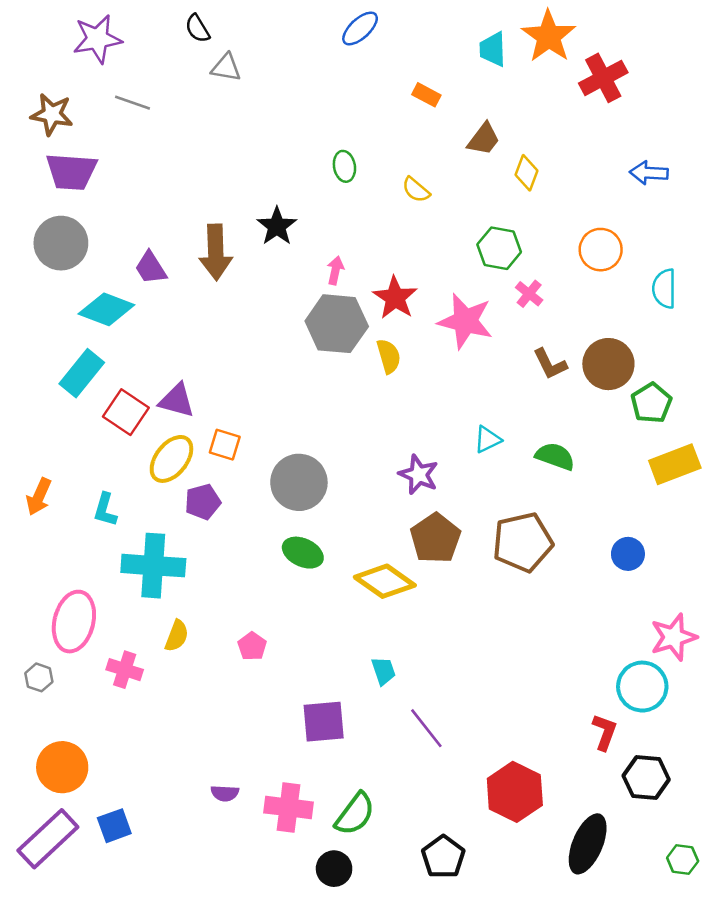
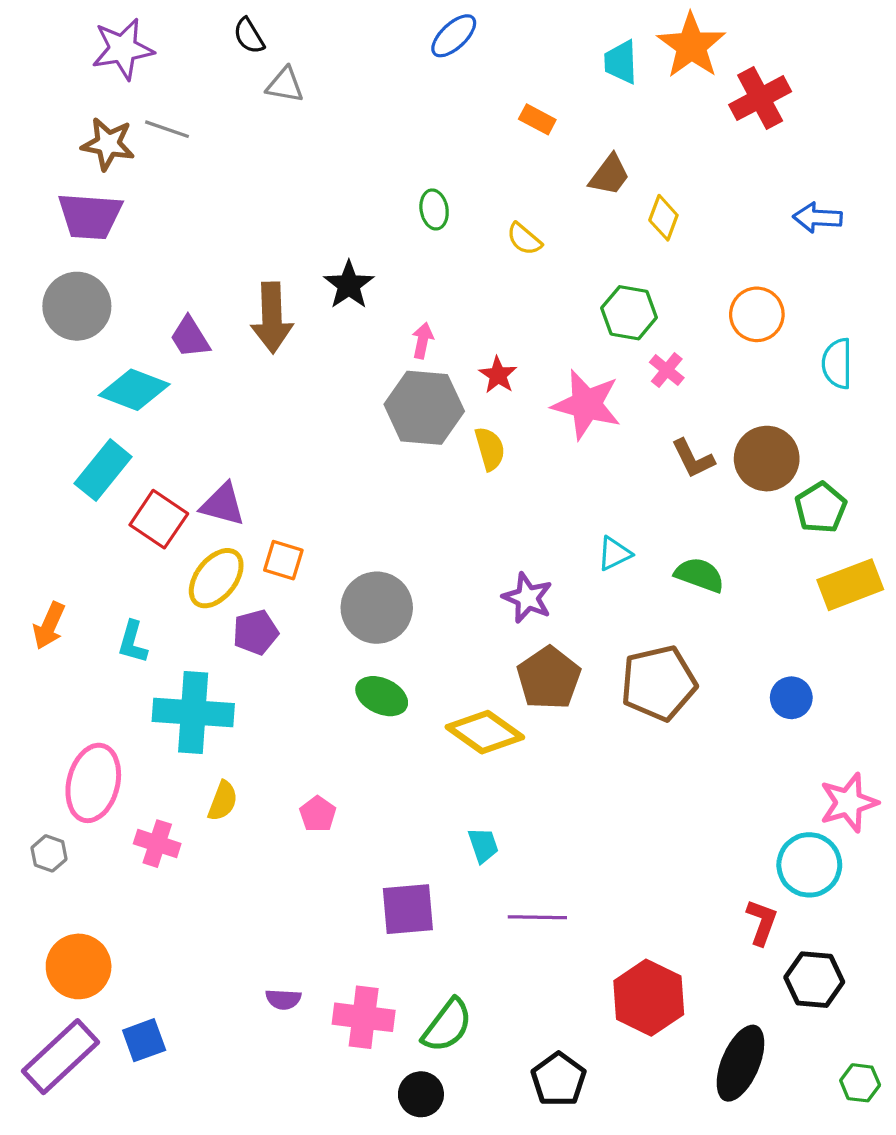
brown star: (52, 114) -> (108, 144), moved
red star: (395, 298) -> (498, 375), size x0.7
purple line: (426, 728) -> (537, 917), turned -51

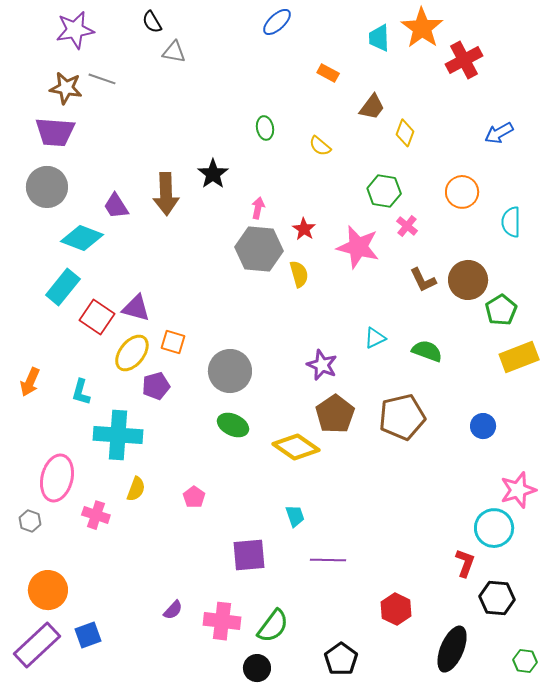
blue arrow: (817, 218) -> (499, 133), turned -32
red hexagon: (649, 998) -> (396, 609), size x0.7
purple semicircle: (283, 999) -> (173, 610), turned -50

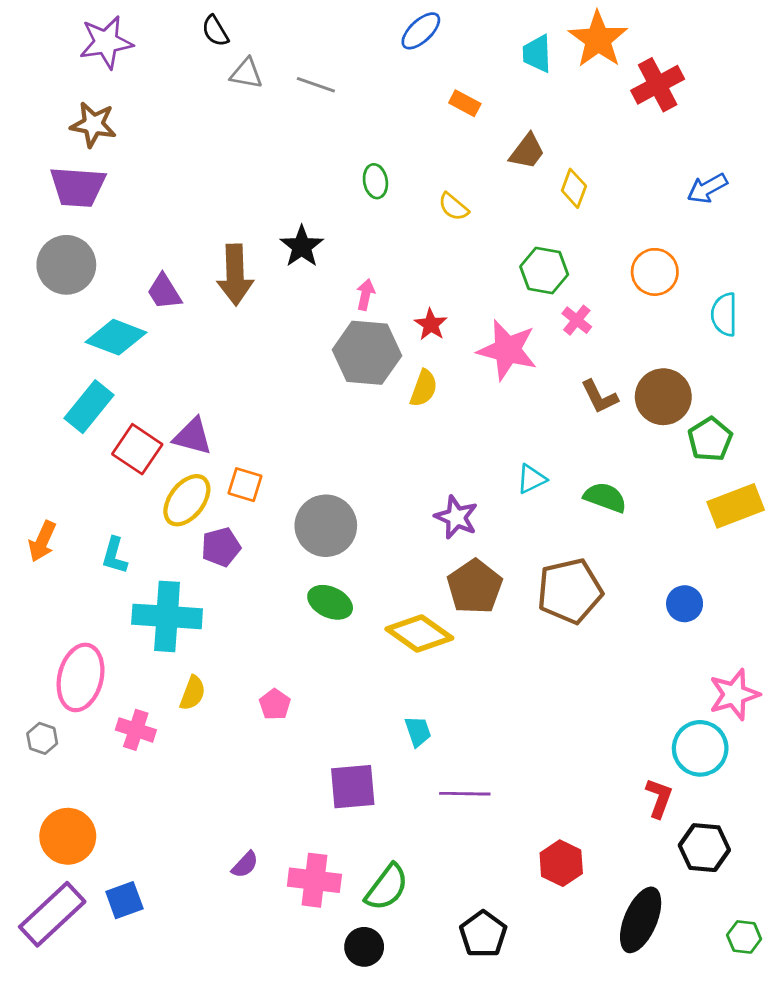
blue ellipse: (277, 22) -> (421, 31), moved
gray line: (102, 79) -> (316, 85), moved
yellow semicircle: (299, 274) -> (424, 388), turned 36

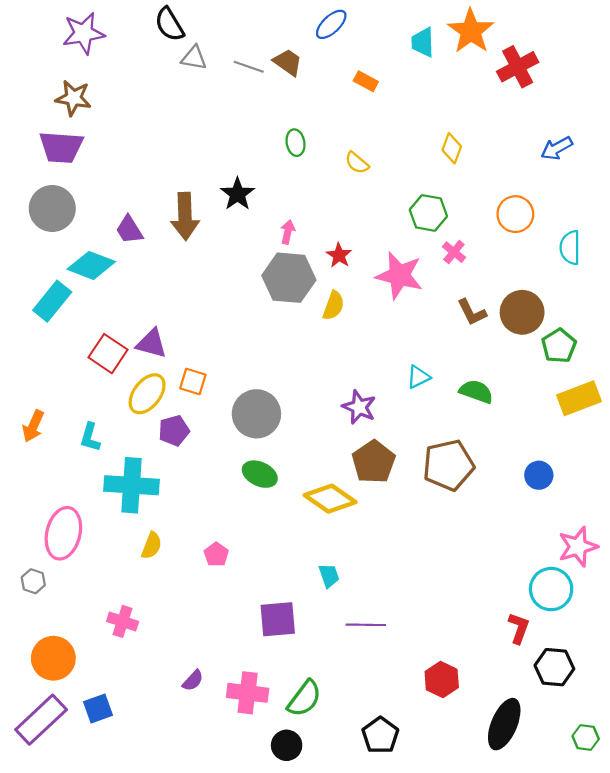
black semicircle: (215, 31) -> (169, 24), size x1.4
brown trapezoid: (527, 151) -> (288, 62), moved, turned -92
cyan rectangle: (89, 407) -> (52, 301), moved
pink cross: (136, 730) -> (123, 621), moved

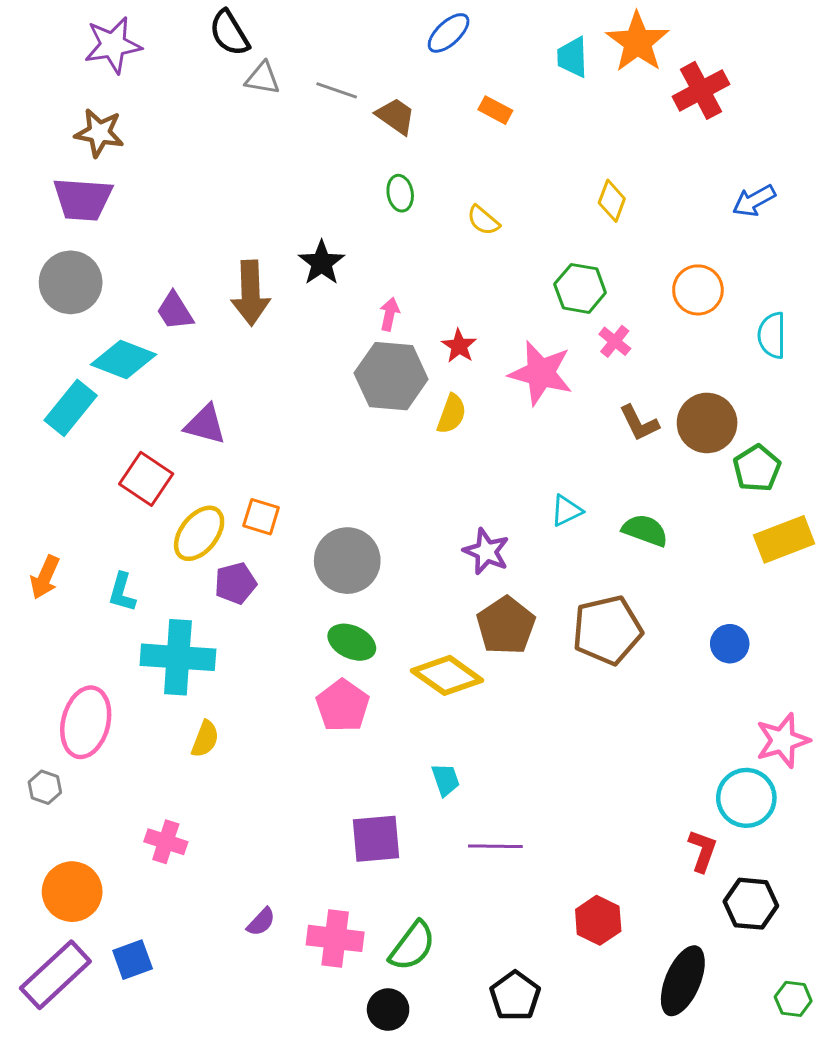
brown trapezoid: (288, 62) -> (396, 116), moved
purple triangle: (152, 344) -> (205, 424), moved
pink pentagon: (216, 554) -> (343, 706), moved, size x1.6

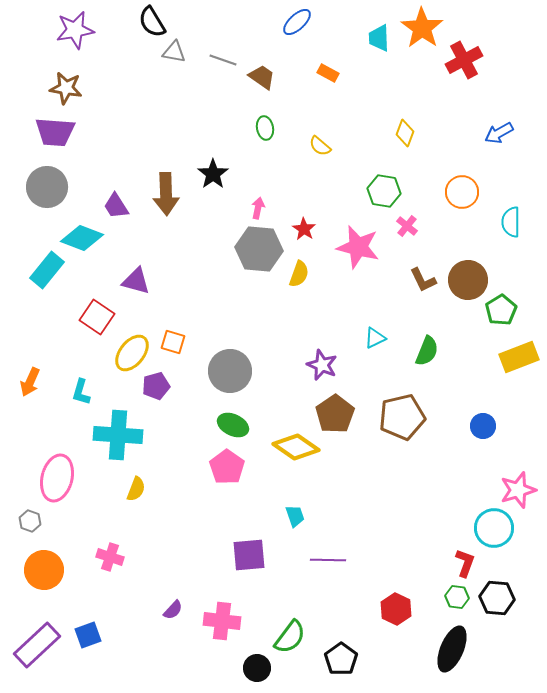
green semicircle: (645, 530) -> (427, 351), turned 92
orange circle: (72, 892) -> (44, 570), moved
green semicircle: (412, 946) -> (290, 637), moved
green hexagon: (793, 999) -> (457, 597), moved

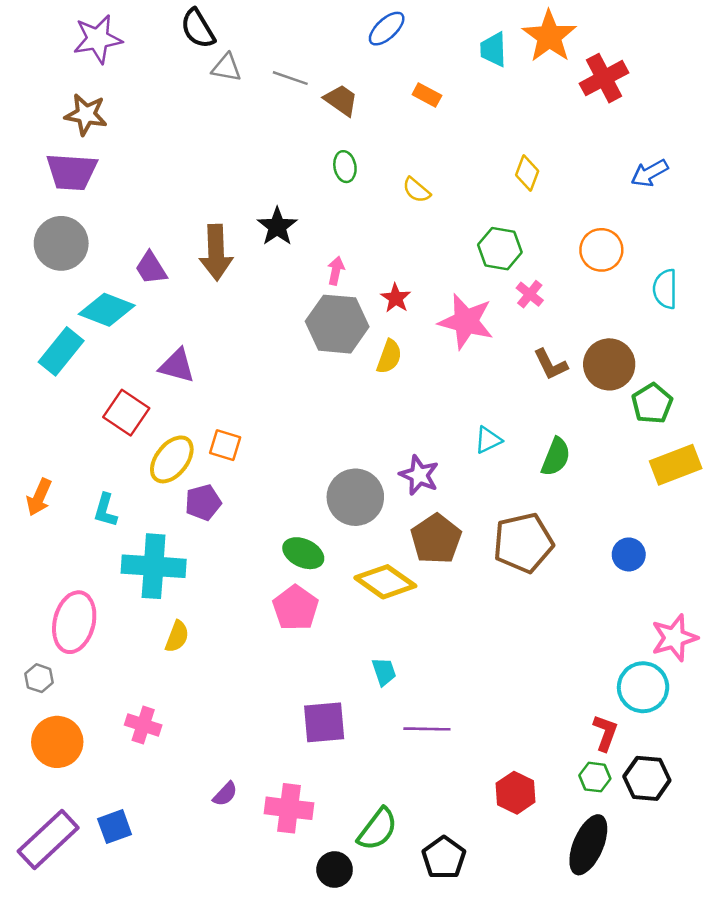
gray circle: (230, 371) -> (355, 497), moved

